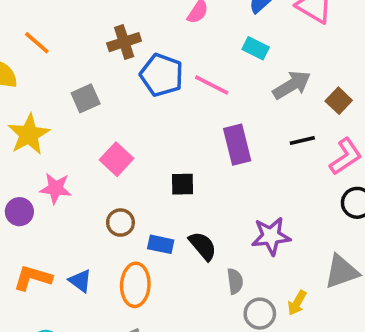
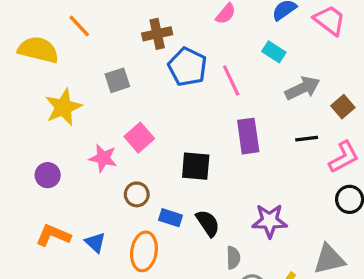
pink line: (212, 85) -> (231, 80), turned 32
black square: (183, 184) -> (196, 166), size x1.4
pink star: (56, 188) -> (103, 158), moved

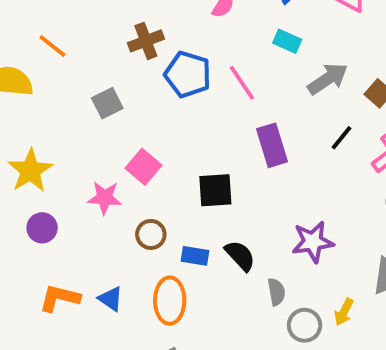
yellow star: (63, 107) -> (30, 171), moved
black line: (307, 139) -> (342, 138), turned -35

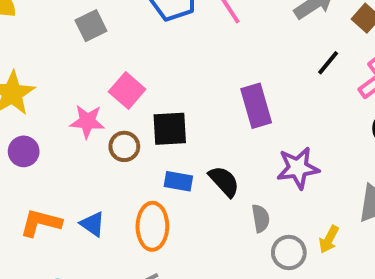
purple rectangle: (272, 145) -> (256, 106), moved
black square: (215, 190) -> (170, 129), moved
brown circle: (151, 234) -> (124, 146), moved

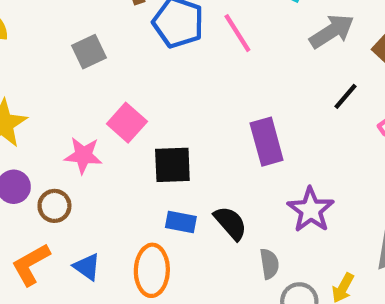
brown circle: (124, 146) -> (54, 206), moved
purple star: (298, 168) -> (311, 210), turned -30
orange L-shape: (41, 223) -> (31, 264), turned -45

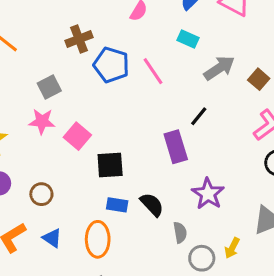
black line: (345, 96) -> (199, 116), moved
pink star: (83, 155) -> (42, 121), moved
brown circle: (54, 206) -> (41, 194), moved

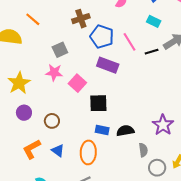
black line: (199, 116) -> (152, 52), moved, turned 32
purple rectangle: (176, 147) -> (108, 65), moved, turned -55
black semicircle: (152, 205) -> (125, 131), turned -60

